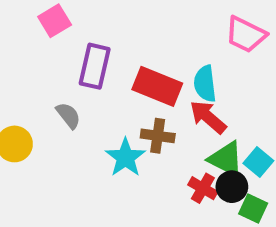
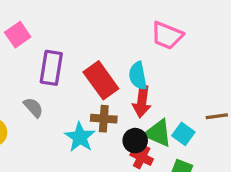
red rectangle: (157, 86) -> (101, 80), turned 36
red arrow: (208, 117) -> (142, 101), turned -120
black circle: (232, 187) -> (135, 141), moved

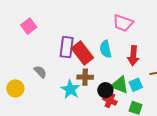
purple rectangle: (51, 68) -> (67, 47), moved
red arrow: (142, 101) -> (133, 56), moved
cyan square: (183, 134) -> (136, 85), turned 32

